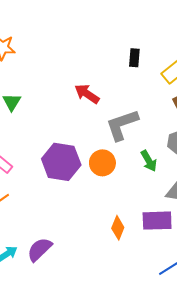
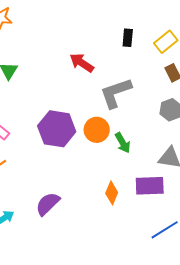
black rectangle: (134, 58) -> (128, 38), moved
green arrow: (149, 161) -> (123, 143), moved
purple semicircle: (40, 249) -> (48, 204), moved

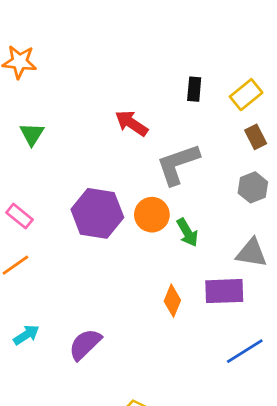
purple semicircle: (48, 204) -> (85, 344), moved

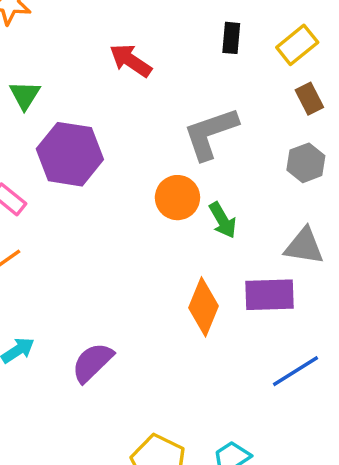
red arrow: (131, 123) -> (131, 60), moved
purple hexagon: (97, 213) -> (70, 154), moved
orange diamond: (172, 301) -> (204, 307), size x1.4

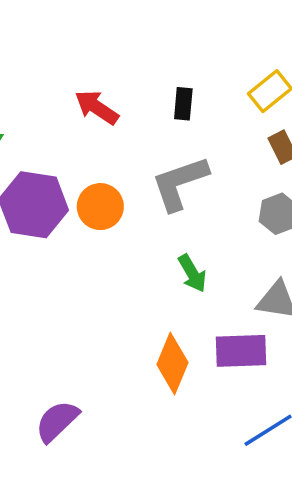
black rectangle: (231, 38) -> (183, 104), moved
orange circle: (177, 198) -> (100, 207), moved

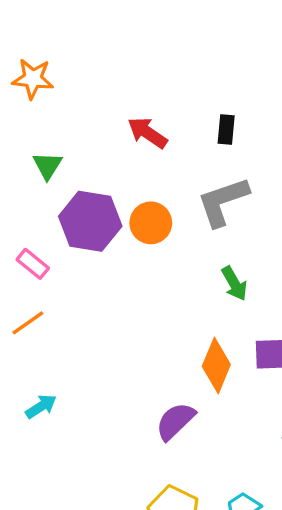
purple semicircle: (57, 421) -> (175, 421), moved

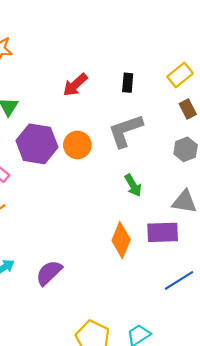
red arrow: (147, 133) -> (75, 85), turned -76
purple semicircle: (175, 421) -> (49, 273), moved

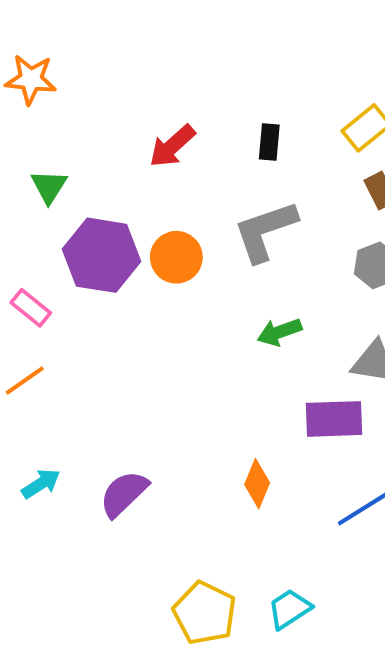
green arrow: (133, 185) -> (279, 332), turned 100
orange diamond: (121, 240) -> (257, 484), moved, size x0.7

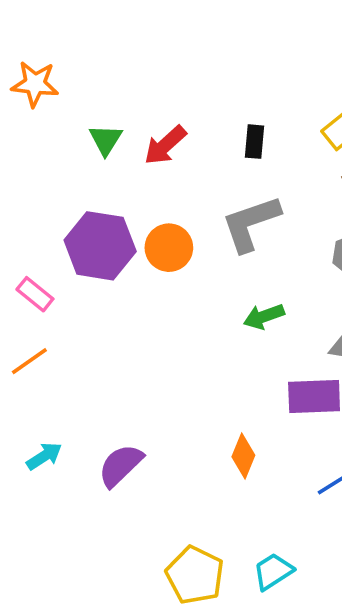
green triangle: (49, 186) -> (106, 140), moved

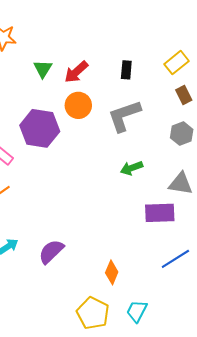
orange circle: (169, 248) -> (78, 105), moved
orange diamond: (243, 456) -> (112, 272), moved
cyan trapezoid: (273, 571) -> (137, 311), turned -30

